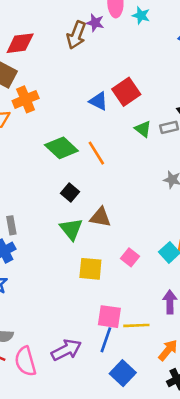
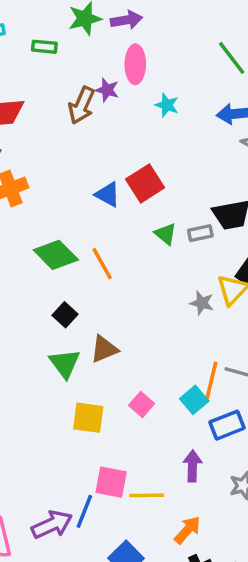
cyan star: (141, 15) -> (167, 105), moved
brown triangle: (100, 217) -> (104, 349), turned -35
blue line: (106, 340) -> (84, 511), moved

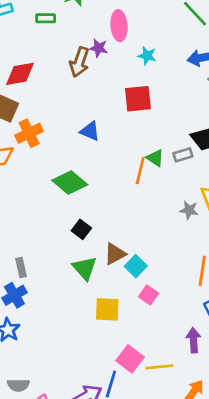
red square: (145, 183) -> (138, 99), moved, turned 32
blue triangle: (108, 194) -> (90, 131), moved
orange line: (102, 264) -> (140, 171), moved, turned 48
cyan square: (194, 400) -> (136, 266), moved
pink square: (111, 482) -> (130, 359), turned 32

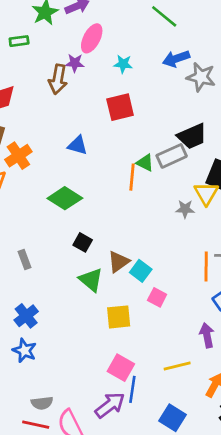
pink ellipse: (119, 26) -> (92, 38), turned 40
gray rectangle: (183, 155) -> (172, 156), size x1.5
gray rectangle: (21, 268) -> (24, 259), moved
pink square: (130, 359) -> (121, 368), moved

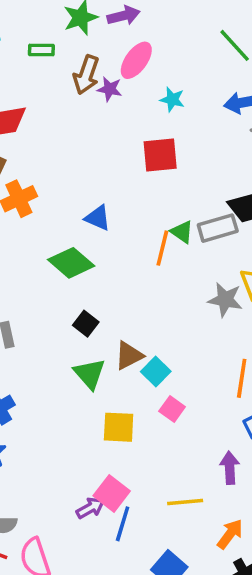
brown arrow: (58, 79) -> (86, 75), moved
blue triangle: (78, 145) -> (98, 218), moved
gray star: (185, 209) -> (225, 300), size x1.4
purple arrow: (110, 405) -> (90, 508), moved, size x0.7

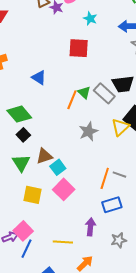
gray rectangle: (218, 228) -> (104, 93), turned 50
green diamond: (71, 263) -> (19, 114), moved
gray star: (225, 300) -> (88, 131), moved, turned 30
pink square: (172, 409) -> (64, 189), size x1.5

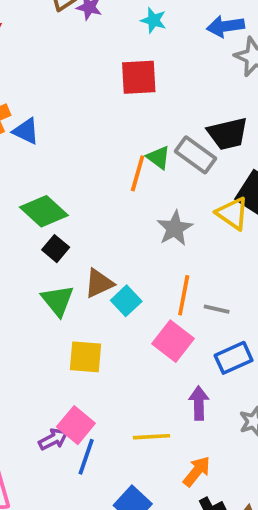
blue triangle: (39, 78) -> (26, 131), moved
yellow triangle: (120, 127) -> (233, 213), turned -36
gray line: (119, 175) -> (217, 309), moved
orange line: (105, 178) -> (184, 295), moved
pink square: (64, 189) -> (173, 341), moved

